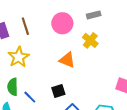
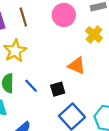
orange triangle: (67, 60) -> (77, 66), moved
blue line: (30, 97) -> (31, 86), moved

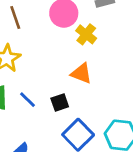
yellow cross: (94, 35) -> (86, 34), moved

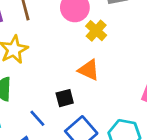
blue line: (28, 100) -> (37, 118), moved

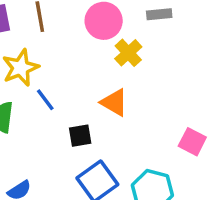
blue line: (37, 118) -> (45, 100), moved

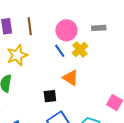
blue line: (45, 100) -> (60, 51), moved

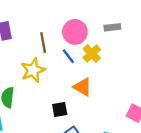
brown line: (30, 26) -> (43, 43), moved
yellow star: (17, 55) -> (33, 70), moved

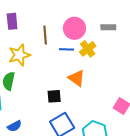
blue line: (68, 56) -> (66, 49), turned -56
yellow star: (33, 70) -> (19, 55), moved

